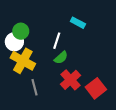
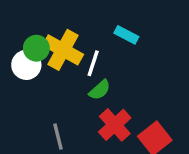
yellow cross: (23, 61) -> (63, 50), moved

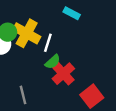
cyan rectangle: (126, 35) -> (72, 13), moved
red cross: (115, 125) -> (63, 74), moved

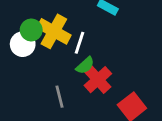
gray line: (23, 95) -> (60, 97), moved

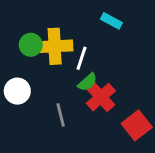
yellow cross: (54, 31) -> (55, 46), turned -32
white circle: (23, 44) -> (17, 91), moved

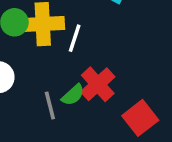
green semicircle: (87, 82) -> (73, 95), moved

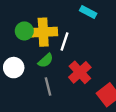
green semicircle: (73, 95) -> (46, 61), moved

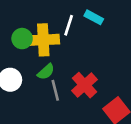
white line: (64, 42) -> (69, 25), moved
gray line: (48, 87) -> (55, 90), moved

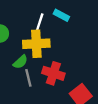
yellow cross: (43, 40) -> (36, 44), moved
red cross: (84, 85) -> (53, 73), turned -30

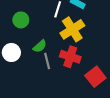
yellow cross: (36, 44) -> (72, 29), moved, turned -30

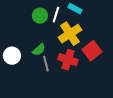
green circle: (21, 20) -> (40, 16), moved
red square: (95, 77) -> (92, 51), moved

